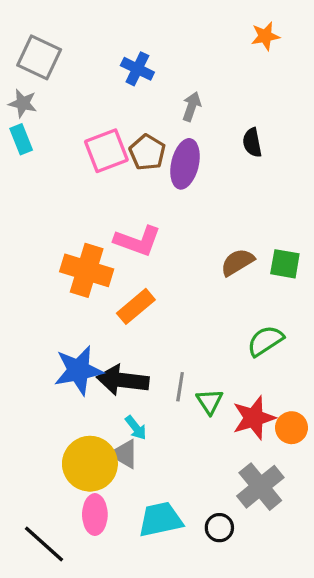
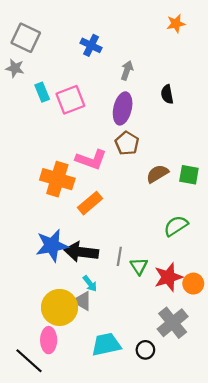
cyan rectangle: (21, 139) -> (42, 92), moved
brown pentagon: (147, 152) -> (127, 143), moved
pink ellipse: (95, 515) -> (49, 340), moved

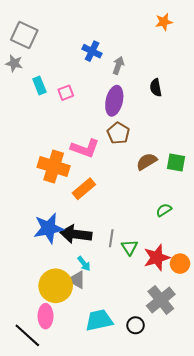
blue cross: (91, 45) -> (92, 51), moved
pink square: (70, 100) -> (66, 93), size x0.6
green semicircle: (176, 226) -> (164, 210), size x0.7

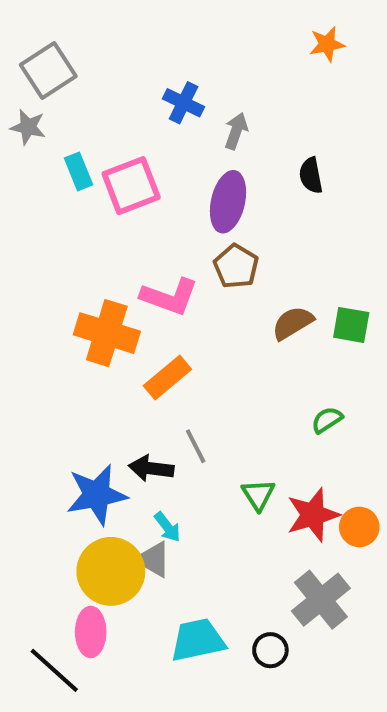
gray square: (24, 35) -> (48, 70), turned 32
pink square: (66, 93) -> (131, 186), size x1.8
blue star: (49, 228) -> (97, 495), moved
black arrow: (76, 234) -> (151, 468), size x0.7
gray line: (111, 238) -> (196, 446), moved, turned -36

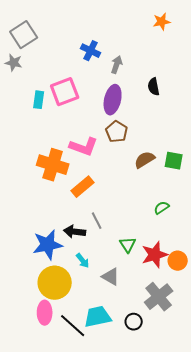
cyan rectangle: (79, 171) -> (39, 100), moved, turned 30
gray triangle: (153, 559) -> (111, 277), moved
black line: (54, 670) -> (73, 326), moved

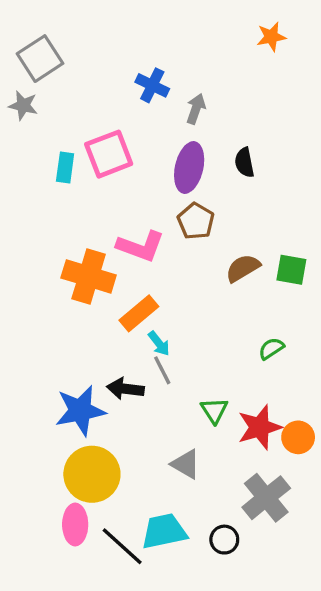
black semicircle: (154, 87) -> (244, 162), moved
cyan arrow: (83, 261) -> (159, 343), moved

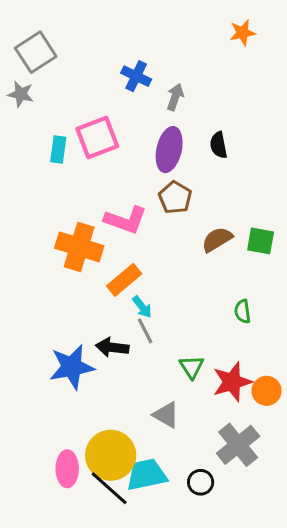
green semicircle: (271, 349) -> (243, 311), turned -65
yellow circle: (92, 474) -> (111, 455), moved

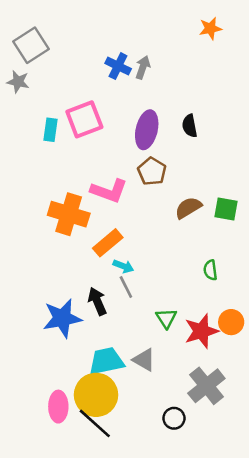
gray arrow: (175, 97) -> (143, 67), moved
cyan arrow: (142, 307) -> (123, 266), turned -30
black arrow: (112, 347) -> (97, 301), turned 60
orange circle: (267, 391) -> (231, 322), moved
cyan trapezoid: (147, 475) -> (106, 361), moved

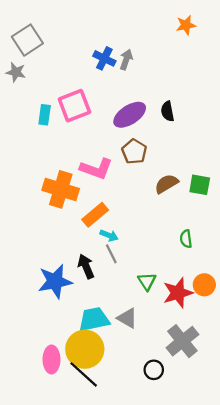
purple ellipse: (147, 130) -> (130, 115), turned 44

